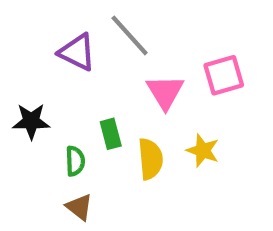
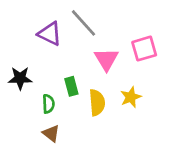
yellow star: (203, 151) -> (131, 97), turned 30

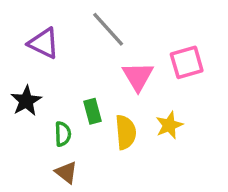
purple triangle: (50, 34) -> (44, 43), moved
black star: (20, 78) -> (26, 101), turned -30

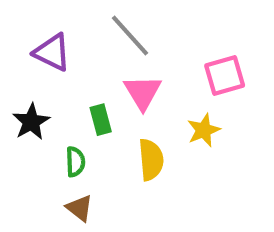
pink triangle: (138, 76) -> (143, 92), moved
green rectangle: (92, 111) -> (101, 120), moved
yellow star: (169, 125) -> (204, 130), moved

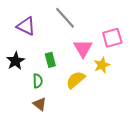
pink triangle: (143, 92) -> (83, 48), moved
yellow semicircle: (151, 160) -> (76, 80), turned -126

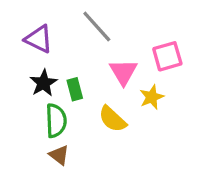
black star: (16, 61) -> (43, 83), moved
yellow semicircle: (76, 80) -> (112, 119), turned -96
green semicircle: (38, 81) -> (56, 121), size x1.5

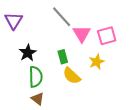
purple triangle: (39, 39) -> (14, 21), moved, turned 36
pink triangle: (123, 72) -> (82, 34), moved
green rectangle: (75, 89) -> (63, 57), moved

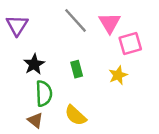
pink triangle: (82, 34) -> (110, 23), moved
yellow semicircle: (72, 76) -> (75, 115), moved
brown triangle: (38, 99) -> (35, 120), moved

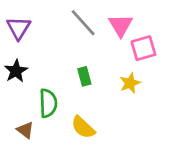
black star: (34, 64) -> (16, 71), moved
brown triangle: (35, 120) -> (25, 130), moved

